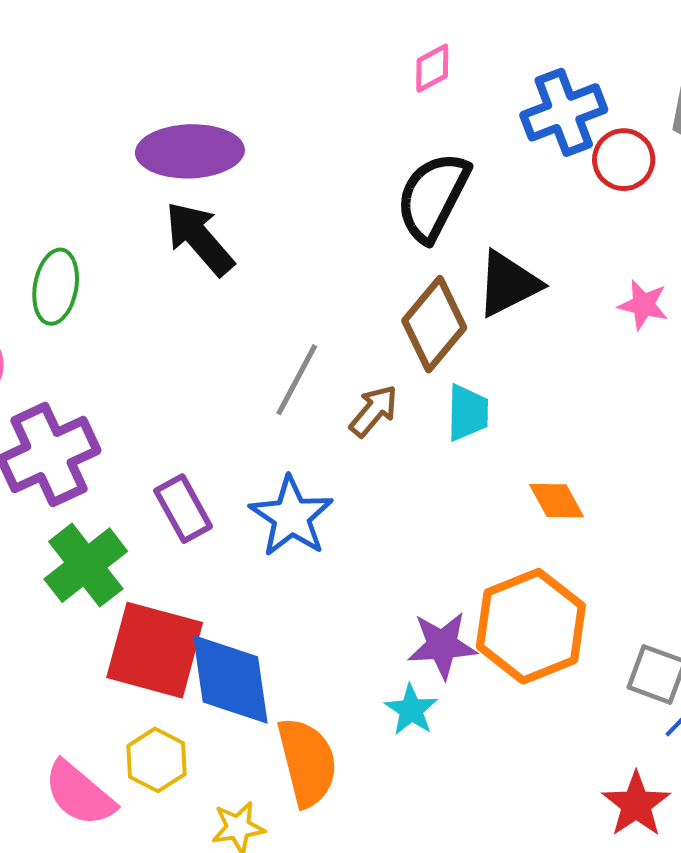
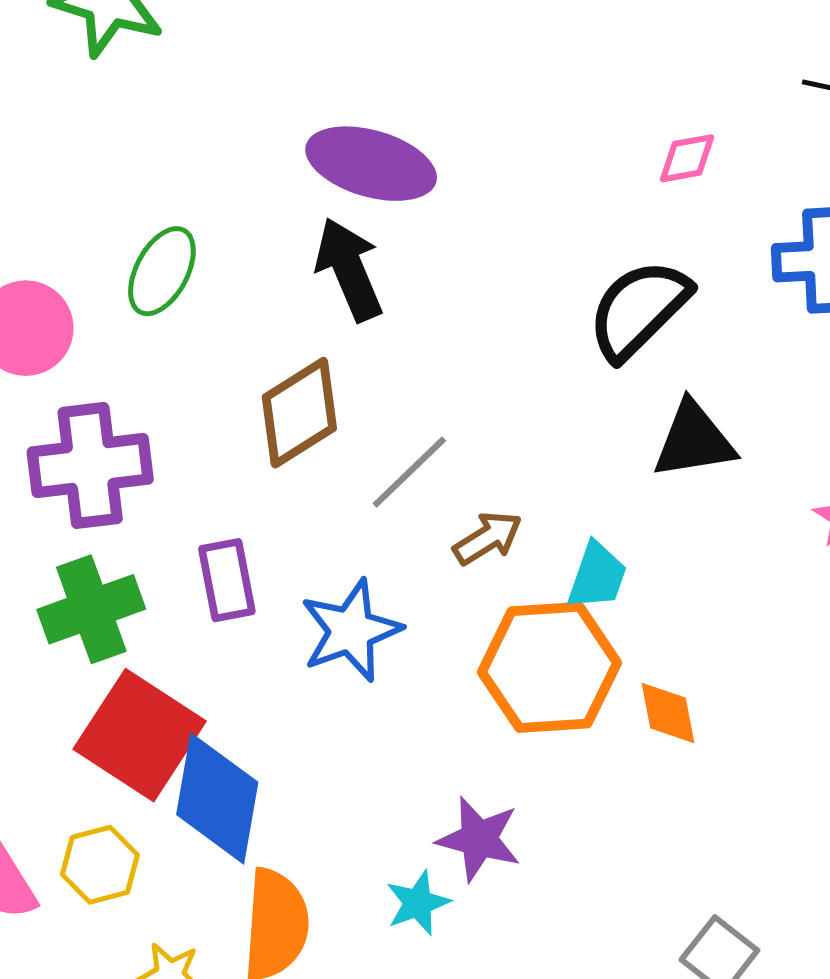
brown diamond: (434, 324) -> (299, 413), moved
orange hexagon: (531, 626) -> (550, 667), moved

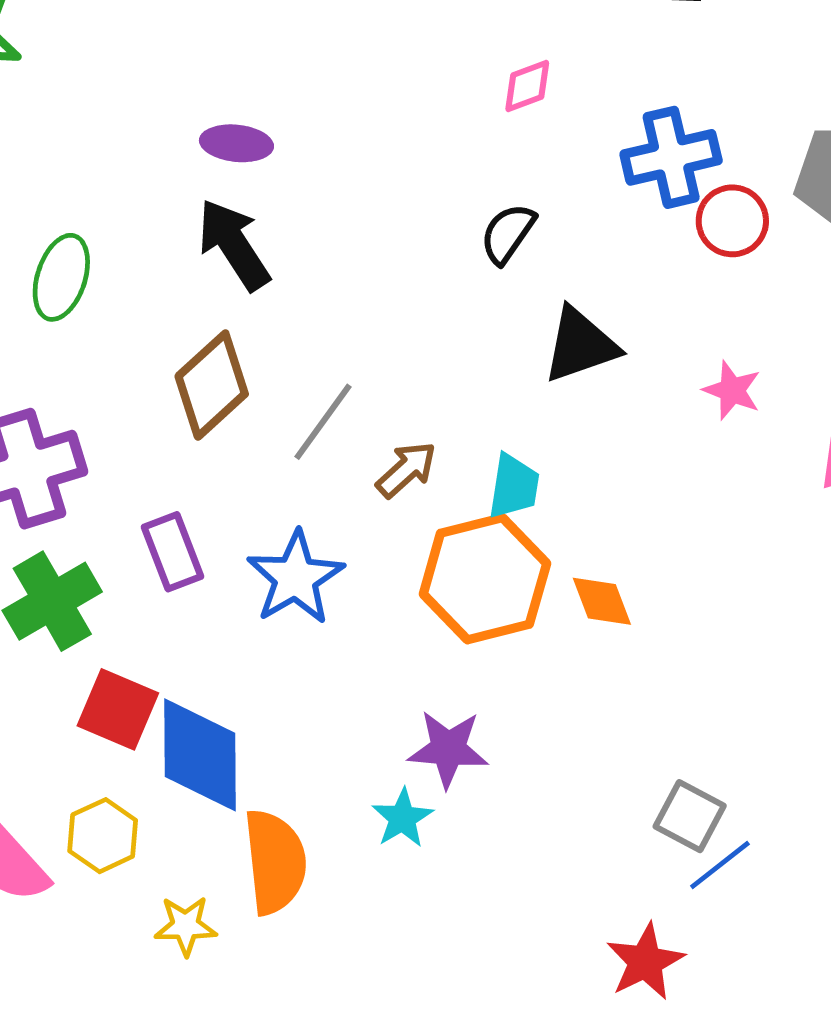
purple ellipse: (371, 164) -> (236, 143), size x0.6
black semicircle: (639, 309) -> (508, 233), size x0.6
red square: (140, 735) -> (118, 709), size x0.7

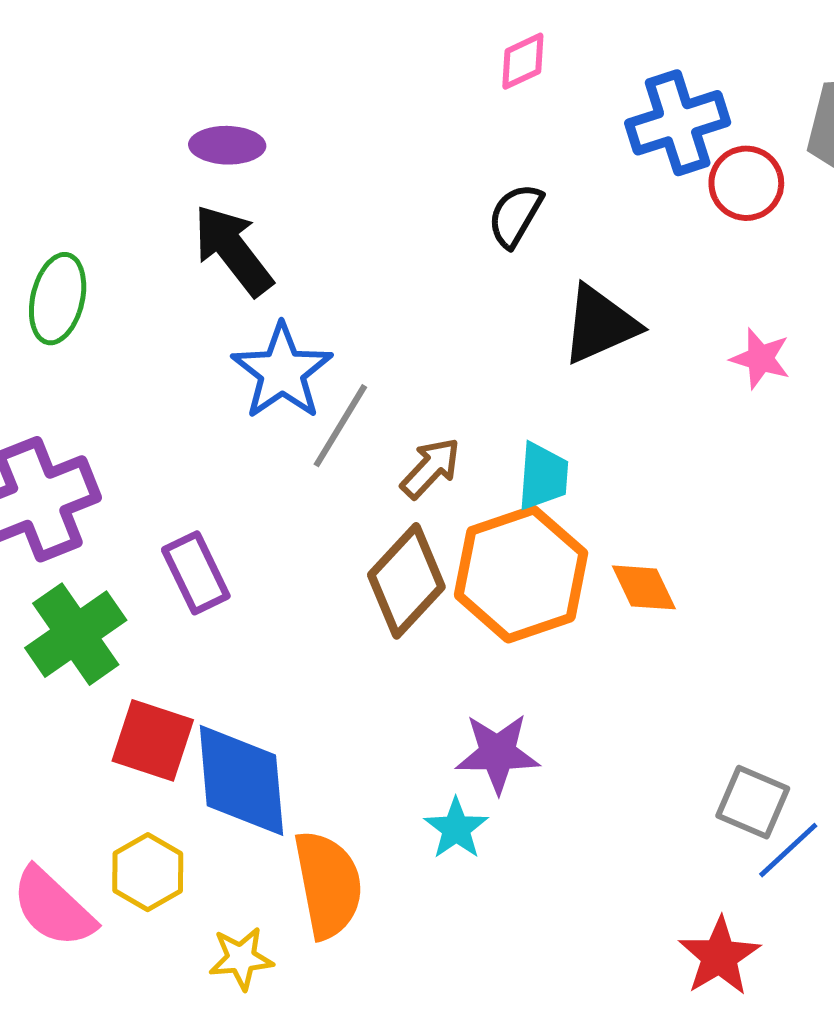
brown diamond: (212, 385) -> (406, 581), moved
blue star: (295, 578) -> (282, 371), moved

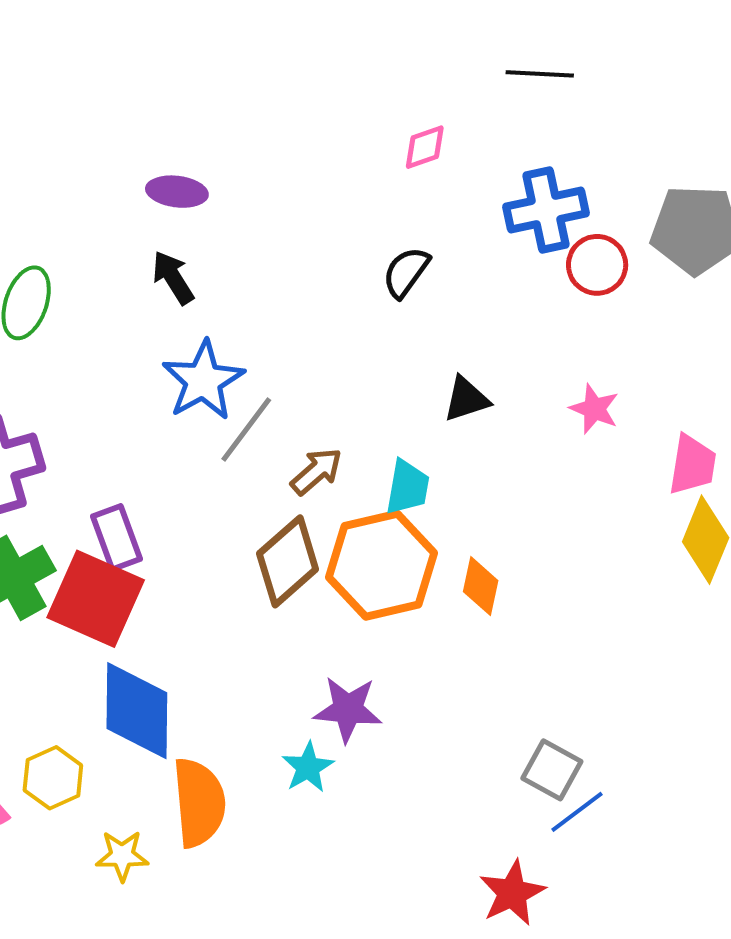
black arrow: (233, 250) -> (173, 278), size x0.7
black triangle: (600, 324) -> (466, 399), moved, size x0.7
orange diamond: (644, 587) -> (481, 586), turned 32
red square: (153, 740) -> (96, 599), moved, size x1.4

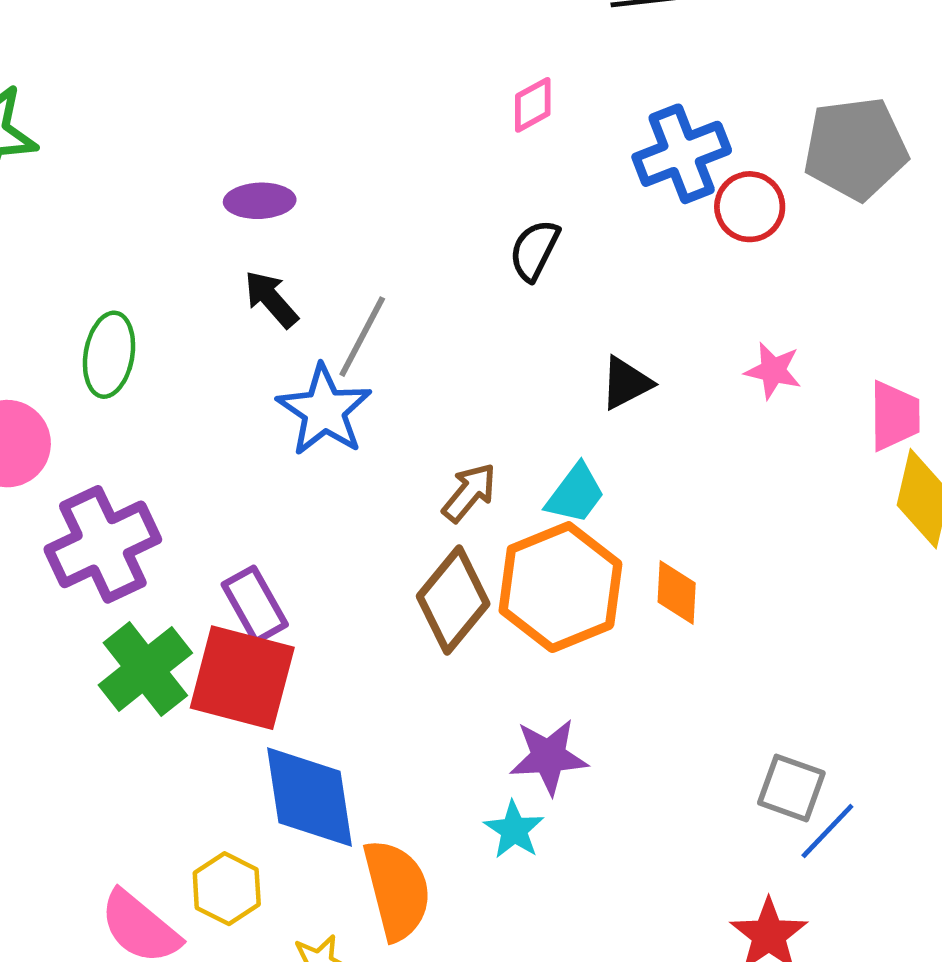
gray line: (246, 429) -> (362, 337), moved
cyan trapezoid: (407, 487) -> (575, 494), turned 36

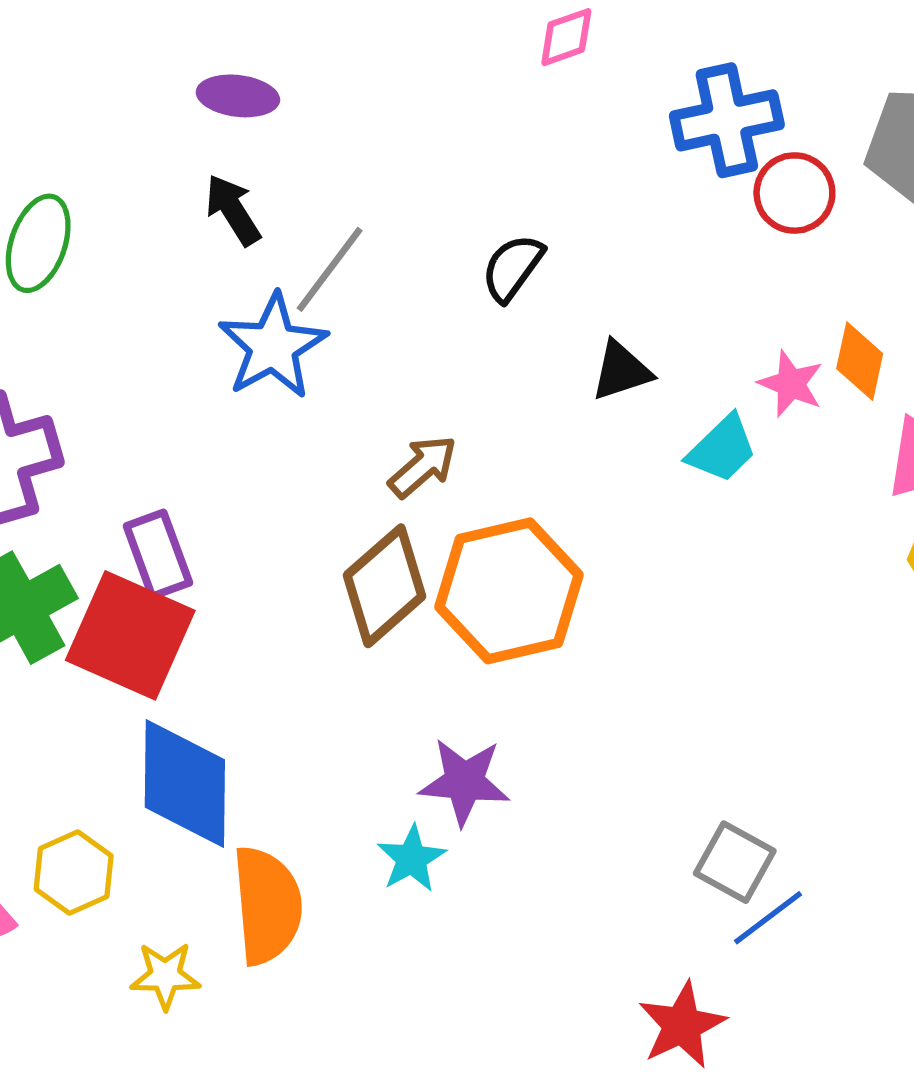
black semicircle: (534, 250) -> (512, 268), moved
cyan trapezoid: (575, 494) -> (722, 449), moved
orange diamond: (677, 592) -> (860, 361), moved

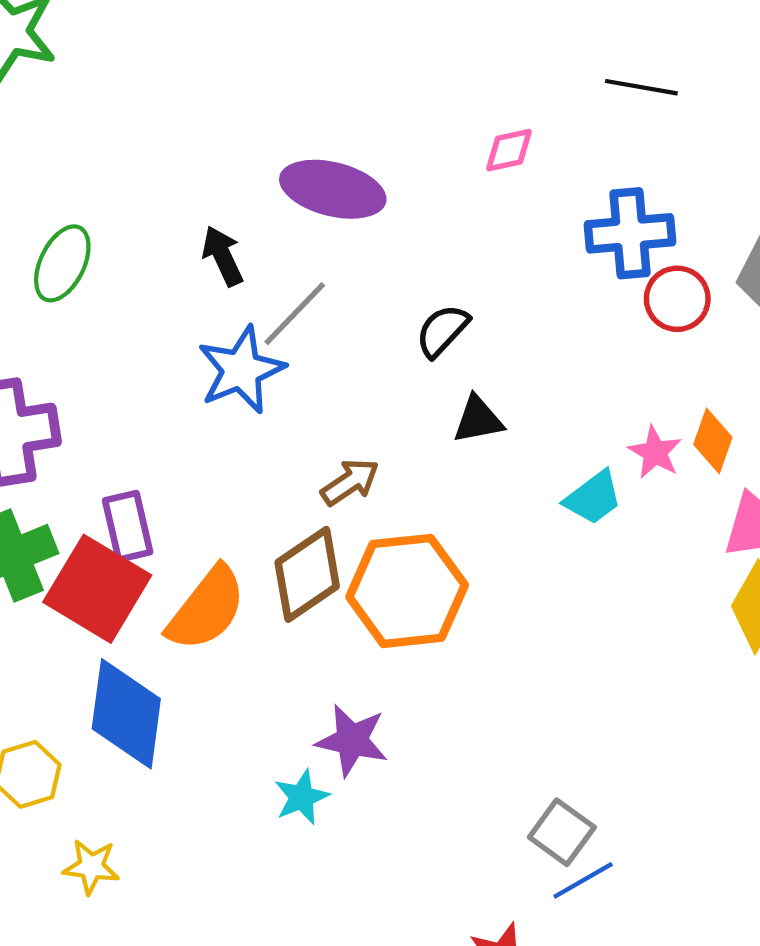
purple ellipse: (238, 96) -> (333, 189), moved, size x1.6
black triangle: (621, 371) -> (478, 420), moved
orange semicircle: (267, 905) -> (206, 609), moved, turned 36

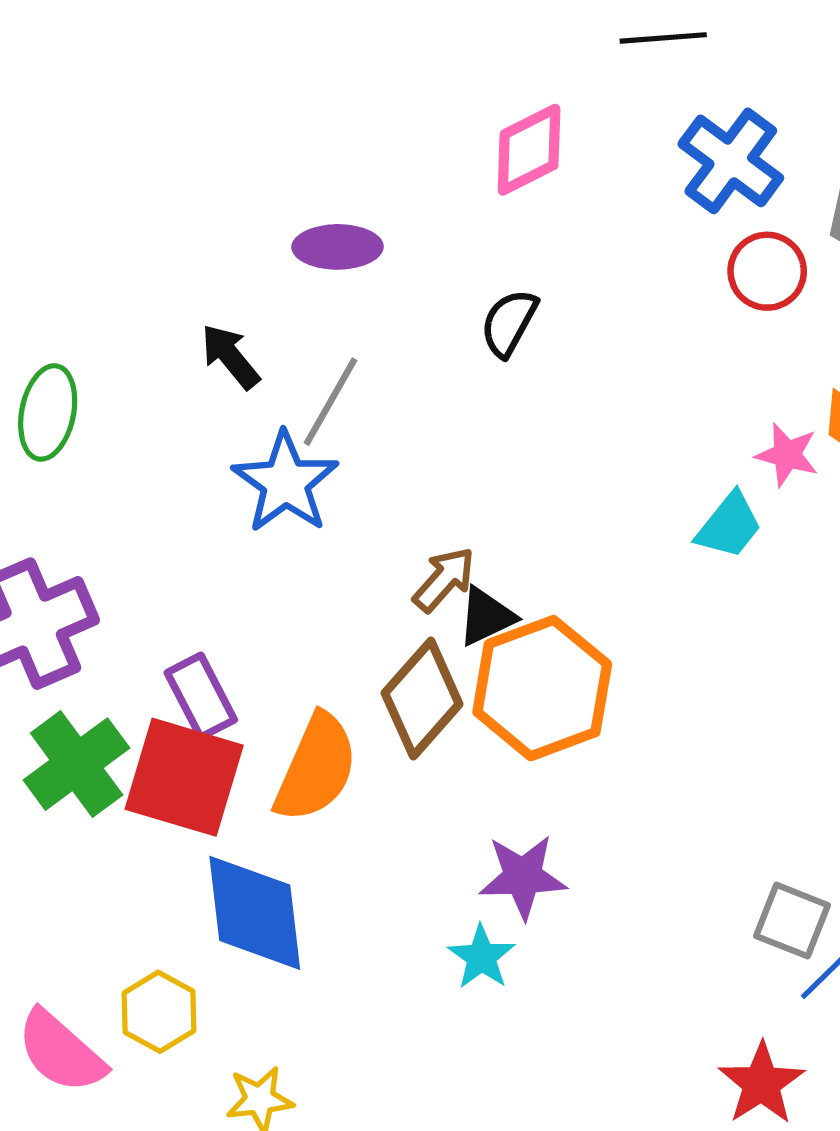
pink diamond: (509, 150) -> (529, 150), size x1.5
purple ellipse: (333, 189) -> (338, 247), size x0.7
blue cross: (630, 233) -> (731, 161), moved, turned -34
black semicircle: (442, 331) -> (509, 323), moved
black triangle: (478, 420) -> (486, 617), moved

